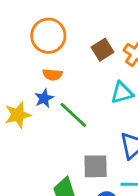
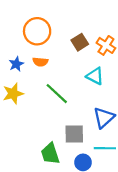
cyan triangle: (122, 93) -> (95, 76), turned 42
blue star: (44, 98) -> (16, 64), moved

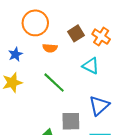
orange semicircle: (40, 62) -> (50, 48), moved

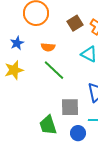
orange semicircle: (50, 48) -> (48, 47), moved

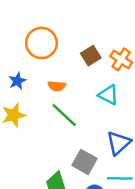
gray square: (70, 107) -> (84, 162), turned 30

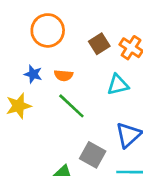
blue star: (17, 81) -> (33, 74), moved, turned -30
cyan triangle: (108, 95) -> (118, 85), turned -40

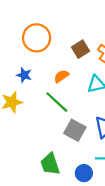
orange semicircle: (64, 75) -> (61, 76), moved, turned 140
gray square: (93, 155) -> (75, 130), moved

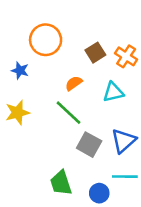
blue star: (24, 75) -> (20, 70), moved

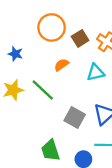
orange circle: (46, 40) -> (52, 27), moved
green line: (69, 113) -> (43, 90), moved

